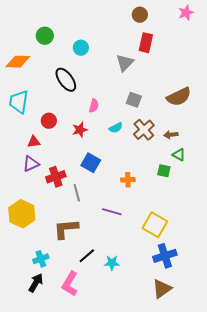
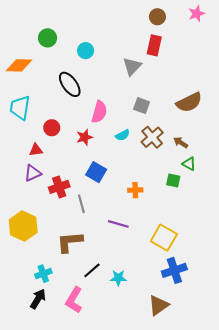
brown circle: (140, 15) -> (157, 17), moved
pink semicircle: (94, 106) -> (99, 112), size x1.5
brown arrow: (171, 135) -> (181, 143), turned 40
brown triangle: (162, 289) -> (158, 305), moved

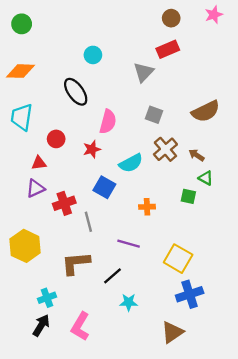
green circle: (48, 38) -> (22, 24), moved
red rectangle: (154, 45) -> (168, 49), turned 54
cyan semicircle: (123, 135) -> (131, 163), moved, size x1.5
black line: (92, 270) -> (112, 276), moved

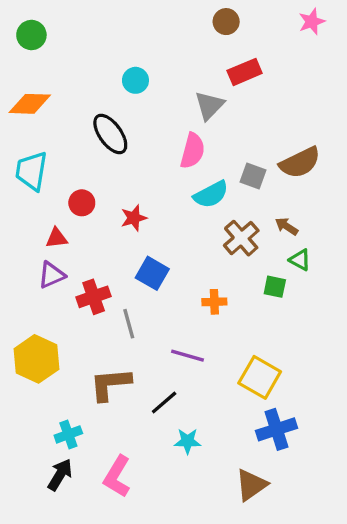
brown circle: (171, 18) -> (226, 22), moved
gray square: (154, 115) -> (253, 176), moved
pink semicircle: (108, 122) -> (193, 151), moved
brown cross: (165, 149) -> (241, 238), moved
cyan semicircle: (131, 163) -> (211, 194), moved

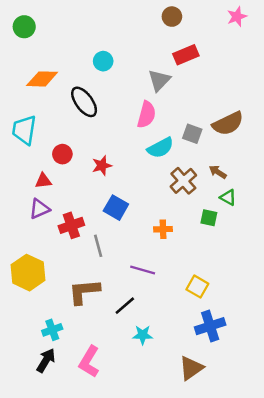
orange diamond: (30, 104) -> (42, 79), moved
yellow square: (260, 377) -> (197, 287), size x0.7

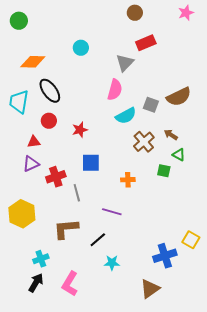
black ellipse: (84, 102) -> (50, 91), moved
blue square: (116, 208) -> (91, 163), turned -30
yellow square: (197, 287) -> (191, 240), moved

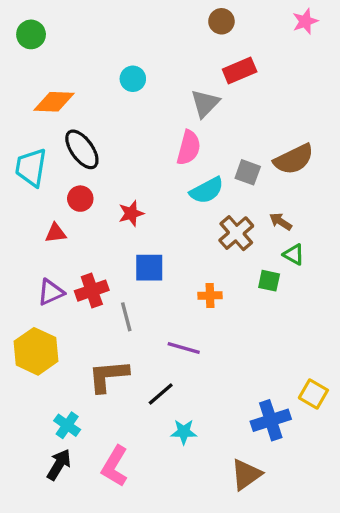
purple triangle: (31, 164) -> (51, 292), moved
cyan cross: (41, 259) -> (67, 425), turned -35

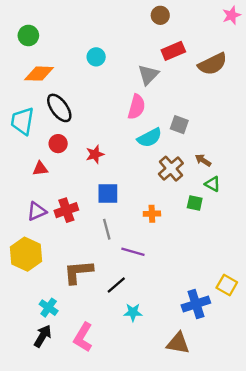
pink star: (305, 21) -> (232, 15), moved
green circle: (31, 34) -> (28, 35), moved
brown semicircle: (294, 159) -> (213, 64), moved
gray line: (126, 317) -> (107, 229), moved
brown triangle: (246, 474) -> (178, 343), turned 45

